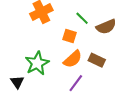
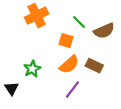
green star: (37, 63) -> (32, 69), size x0.7

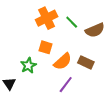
orange cross: (37, 16) -> (47, 18), moved
orange square: (66, 41) -> (46, 47), moved

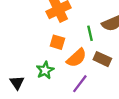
green line: (72, 22) -> (90, 33), moved, turned 32
green star: (28, 65) -> (45, 70), moved

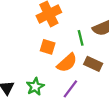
green star: (45, 70) -> (35, 87), moved

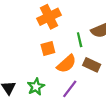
orange square: (48, 47) -> (48, 48), turned -32

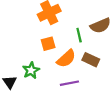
green star: (36, 87) -> (31, 70), moved
purple line: (70, 89) -> (69, 83), turned 42

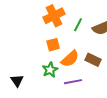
green line: (79, 35) -> (78, 25), moved, turned 40
green star: (31, 70) -> (50, 70), moved

